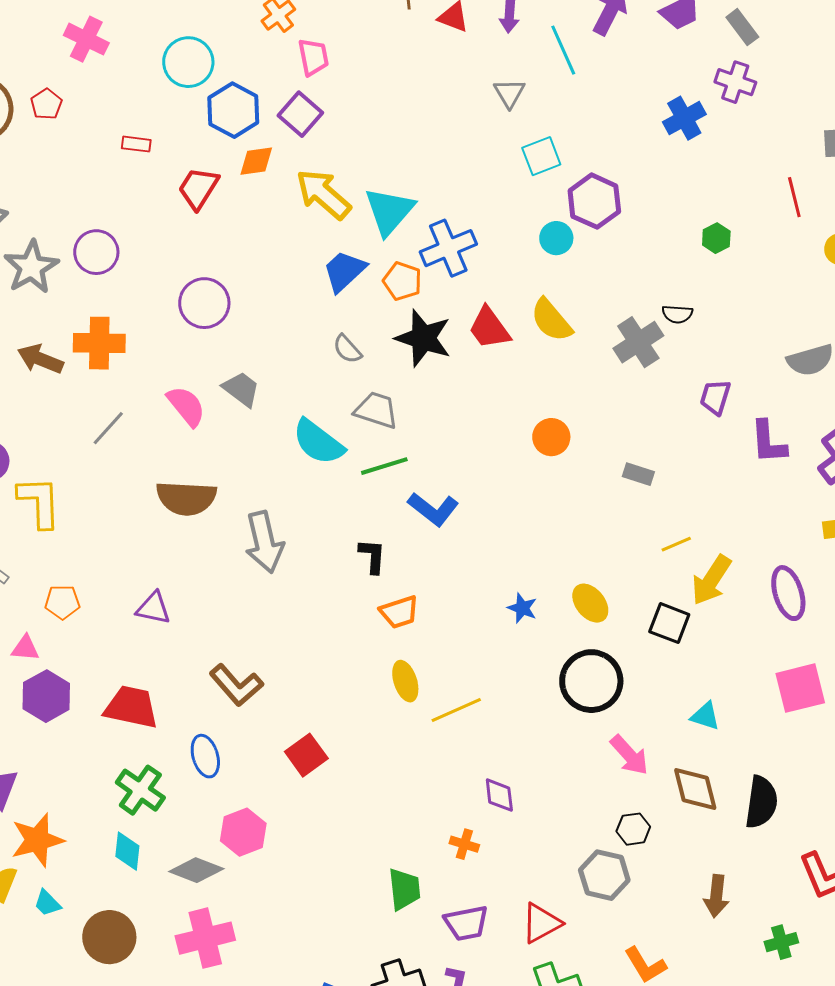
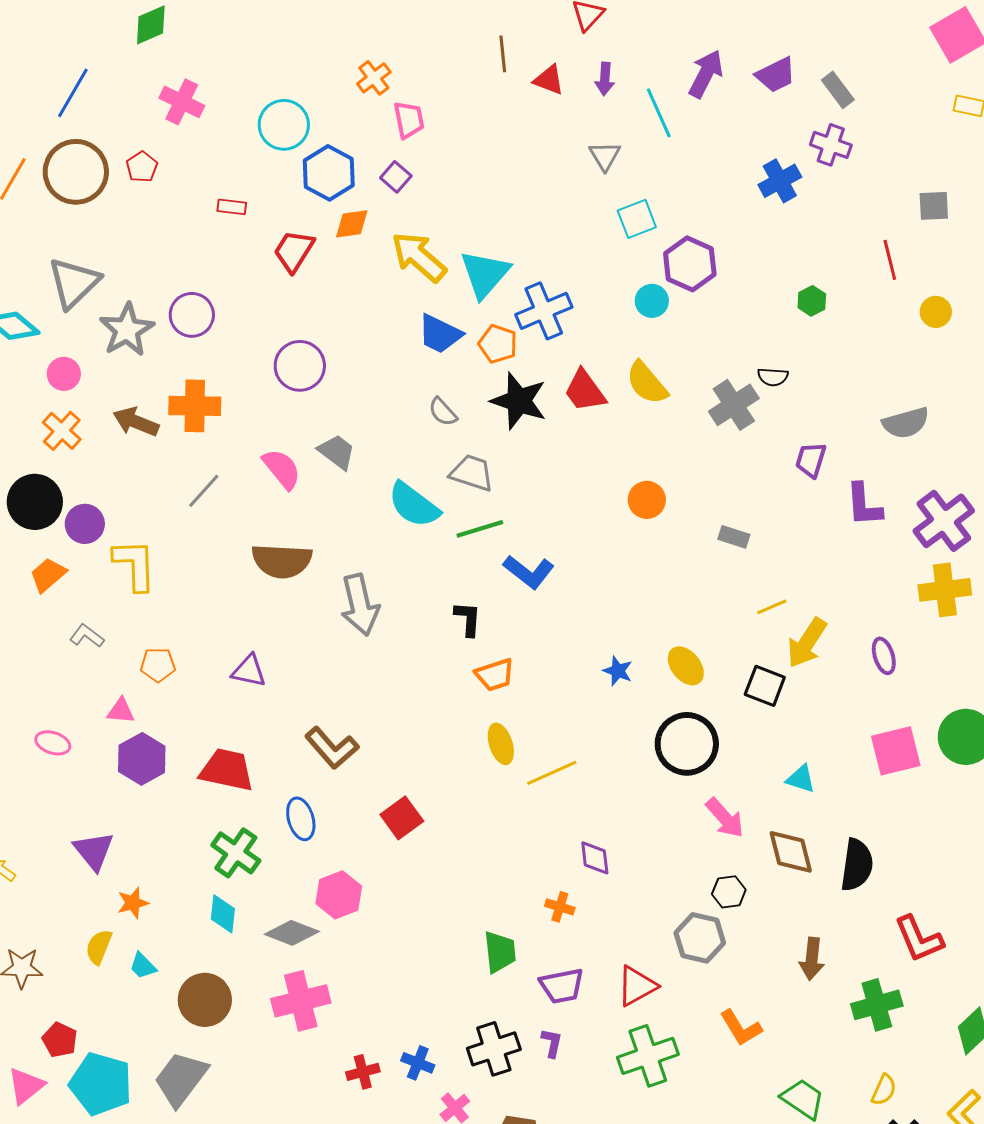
purple square: (300, 114) -> (396, 177), size x0.7
blue trapezoid: (344, 271) -> (440, 334), turned -111
purple ellipse: (788, 593) -> (884, 656), size x0.7
orange star: (37, 840) -> (133, 903), size x0.6
green cross: (781, 942) -> (877, 1005), size x1.5

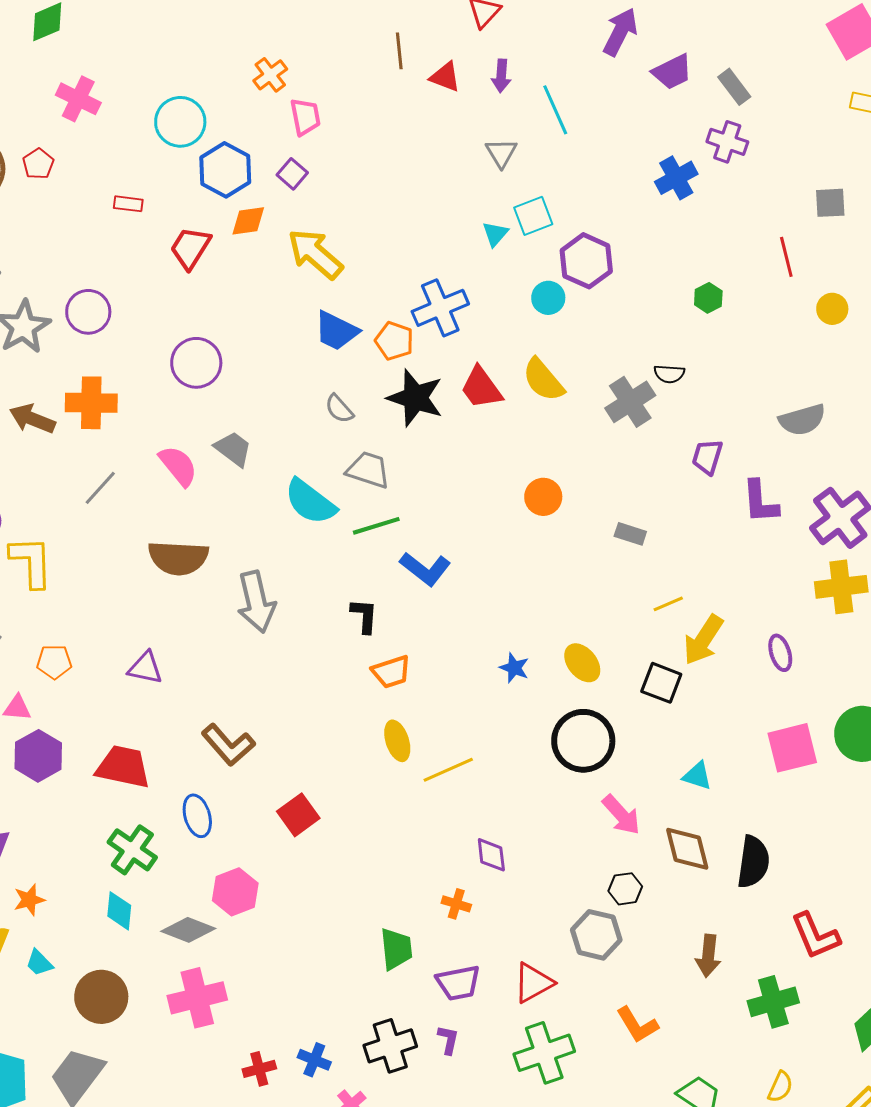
purple arrow: (706, 74) -> (620, 32), moved
cyan triangle: (485, 274) -> (495, 234), moved, size x0.5

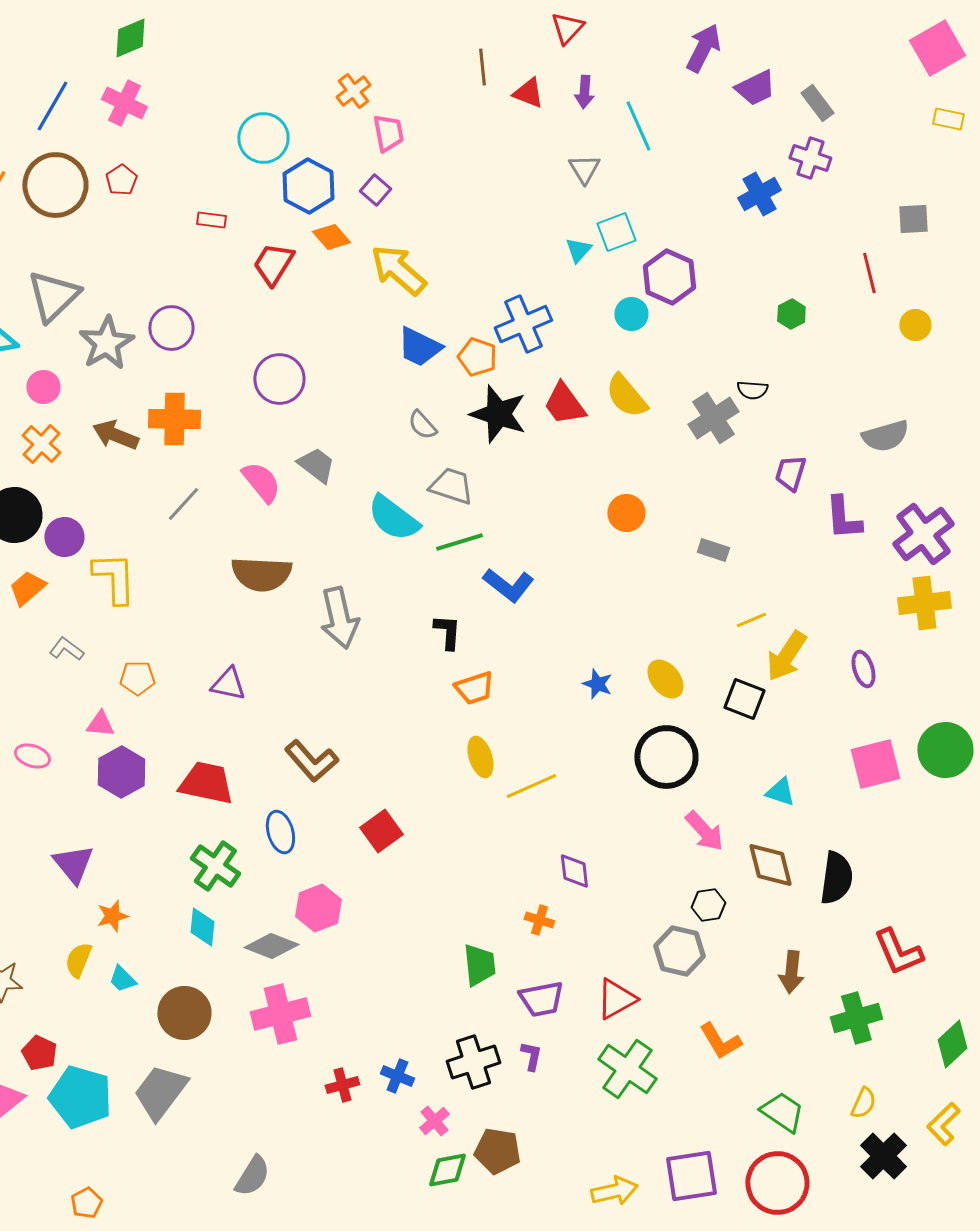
pink cross: (78, 99) -> (124, 103), moved
orange diamond: (248, 221) -> (331, 237), turned 57
green cross: (544, 1053) -> (627, 1069), turned -36

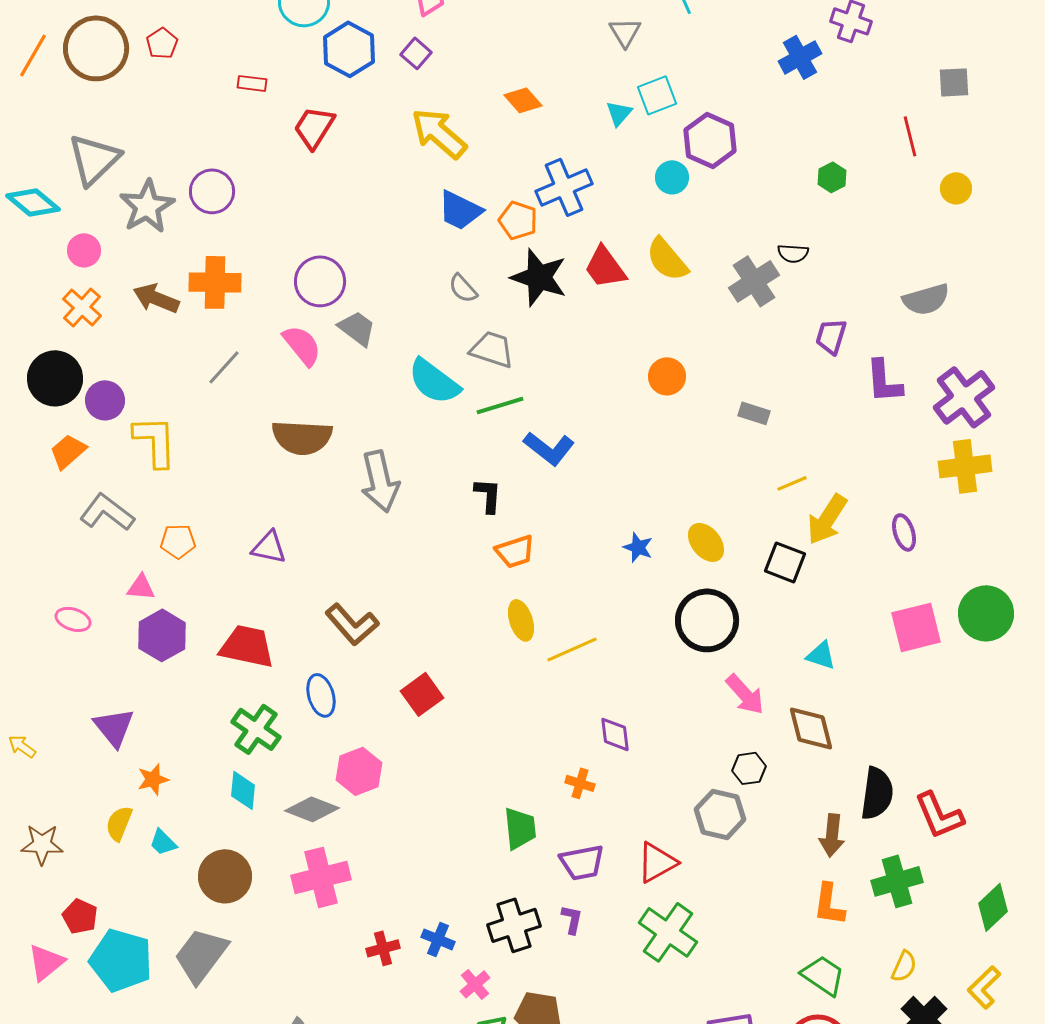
orange diamond: (331, 237) -> (523, 100), moved
purple circle: (279, 379) -> (320, 281), moved
gray L-shape: (66, 649) -> (107, 512), size x1.6
black semicircle: (836, 878) -> (877, 793), moved
orange L-shape: (720, 1041) -> (829, 904), moved, turned 39

